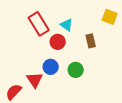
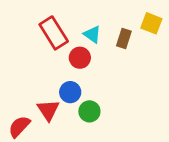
brown rectangle: (91, 41) -> (124, 38), moved, turned 32
green circle: (76, 70) -> (89, 111), moved

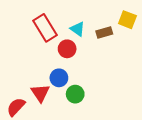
brown rectangle: (124, 38) -> (104, 33), turned 56

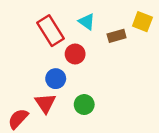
cyan triangle: (78, 29) -> (87, 22), moved
blue circle: (59, 78) -> (56, 79), moved

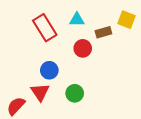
cyan triangle: (87, 22) -> (77, 20), turned -35
red circle: (75, 54) -> (83, 48), moved

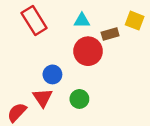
red rectangle: (45, 28) -> (34, 21), moved
red circle: (83, 48) -> (88, 51), size x1.5

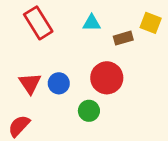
red circle: (88, 51) -> (107, 78), moved
red triangle: (43, 98) -> (30, 83), moved

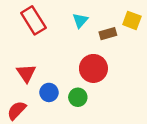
cyan triangle: (92, 23) -> (80, 20), turned -49
blue circle: (59, 83) -> (49, 92), moved

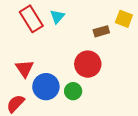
cyan triangle: (80, 20) -> (57, 17), moved
blue circle: (49, 92) -> (46, 87), size x1.5

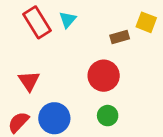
blue circle: (46, 87) -> (54, 118), moved
green circle: (73, 91) -> (108, 116), moved

